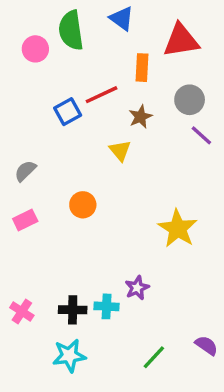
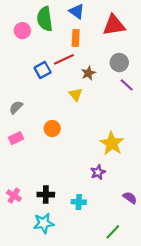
orange rectangle: (142, 68) -> (76, 38), moved
purple star: (137, 288) -> (98, 172), moved
cyan cross: (107, 306) -> (79, 202), moved
purple semicircle: (206, 345) -> (130, 198), moved
green line: (154, 357) -> (113, 232), moved

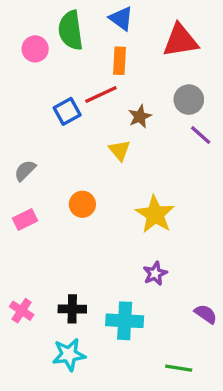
yellow star: (112, 143) -> (155, 214), moved
cyan cross: (79, 202) -> (125, 321), size x1.5
green line: (113, 232) -> (179, 368), turned 56

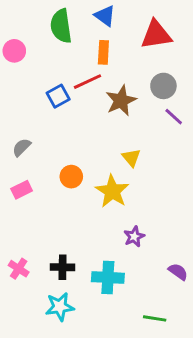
pink circle: (35, 49) -> (14, 51), moved
brown star: (140, 116) -> (121, 101), size x1.5
yellow triangle: (120, 150) -> (131, 158), moved
yellow star: (155, 214) -> (112, 191), moved

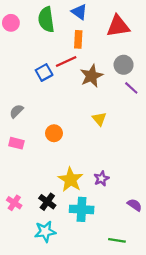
pink circle: (14, 51) -> (11, 23), moved
pink rectangle: (22, 190) -> (16, 143), turned 40
yellow star: (112, 191) -> (71, 180), moved
black cross: (63, 267) -> (47, 202), turned 35

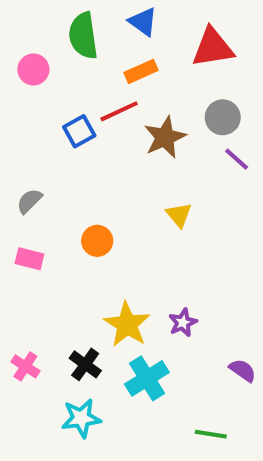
pink circle: (11, 23) -> (33, 69), moved
orange rectangle: (78, 39) -> (141, 71), turned 63
cyan cross: (82, 209) -> (147, 378), turned -35

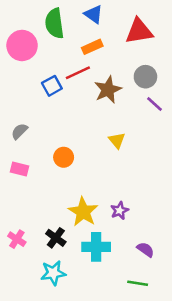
pink circle: (33, 69) -> (22, 45), size x1.5
purple semicircle: (243, 370) -> (145, 250), moved
cyan cross: (147, 378) -> (96, 247), turned 32

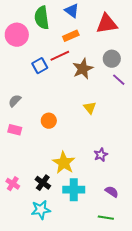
purple star: (119, 211) -> (101, 155), moved

